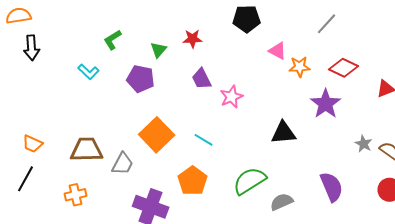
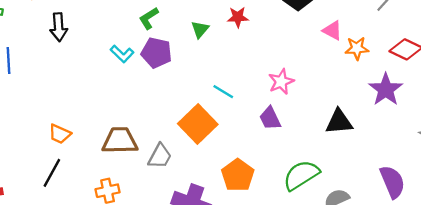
purple pentagon: (141, 79) -> (157, 53), moved
purple trapezoid: (202, 79) -> (270, 118), moved
cyan line: (204, 140) -> (223, 92), moved

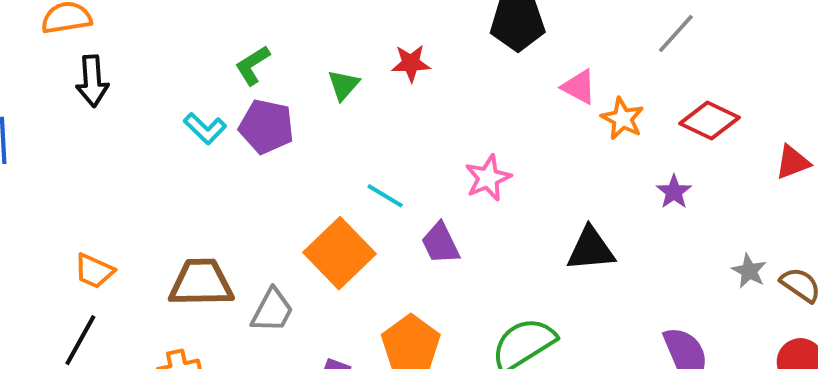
orange star: (357, 48) -> (622, 119), turned 30
purple star: (386, 89) -> (674, 192), size x0.6
purple trapezoid: (270, 118) -> (440, 243), moved

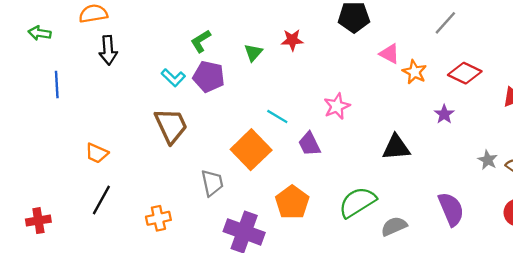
orange trapezoid: (94, 271) -> (97, 153), moved
brown trapezoid: (201, 283) -> (171, 126), moved, turned 66
gray trapezoid: (272, 311) -> (212, 183), turned -40

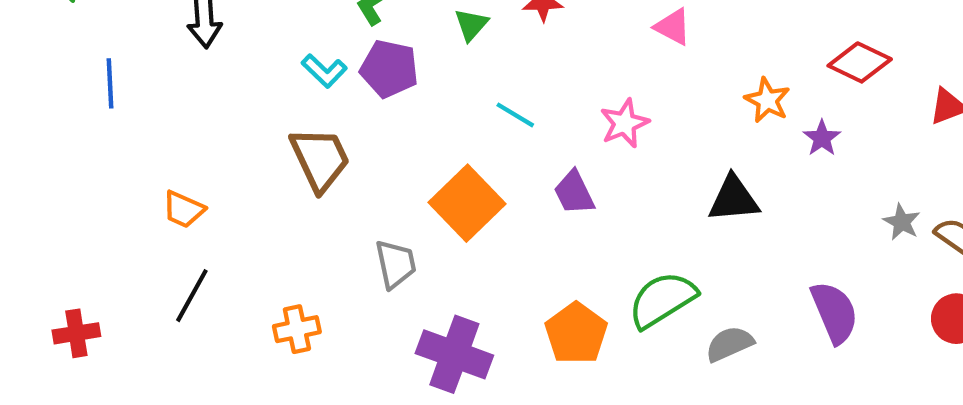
pink triangle: (389, 54) -> (673, 27), moved
orange star: (414, 72) -> (767, 100), moved
cyan line: (277, 117) -> (515, 115), moved
orange pentagon: (292, 202) -> (576, 333), moved

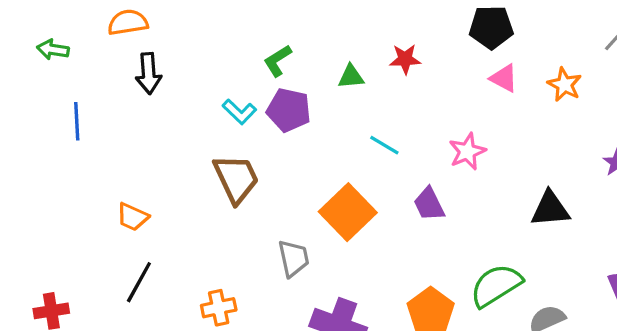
green triangle: (471, 25) -> (351, 77), turned 44
orange star: (767, 100) -> (564, 85), moved

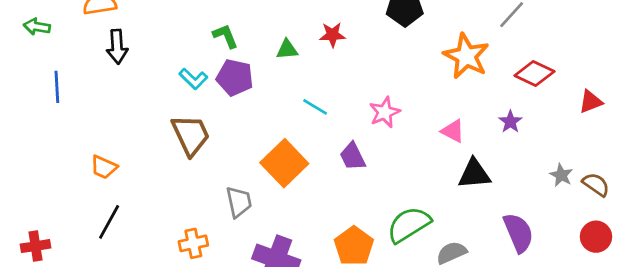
green L-shape: (278, 61) -> (225, 36), turned 100
pink triangle: (504, 78) -> (453, 131), moved
orange star: (564, 85) -> (466, 56), size x1.6
black triangle: (550, 209) -> (474, 174), moved
orange cross: (219, 308) -> (193, 243), moved

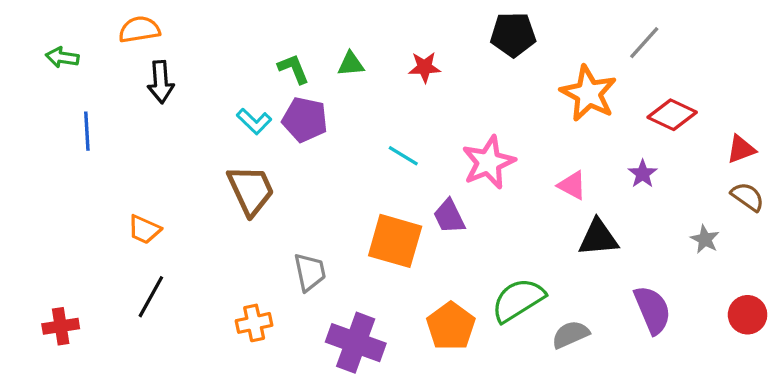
green triangle: (287, 49) -> (351, 64), moved
pink star: (385, 112) -> (489, 162), size x1.4
orange square: (284, 163) -> (395, 241), moved, turned -30
brown semicircle: (596, 185) -> (748, 197), moved

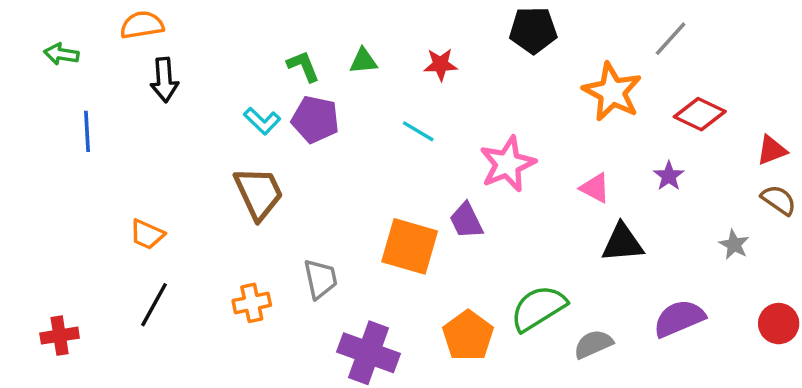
cyan line: (403, 156) -> (418, 131), moved
purple semicircle: (652, 310) -> (679, 318), turned -90
orange cross: (254, 323) -> (252, 303), moved

